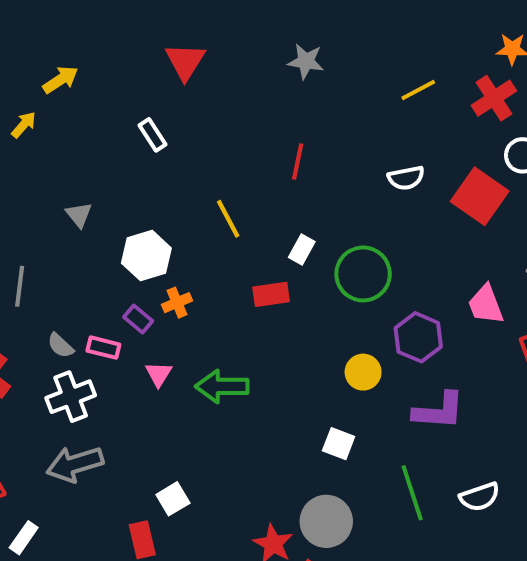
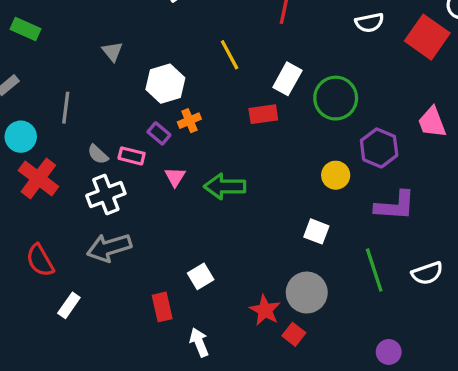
white rectangle: (302, 249) -> (287, 79), size x1.4
white square: (173, 499) -> (201, 276), moved

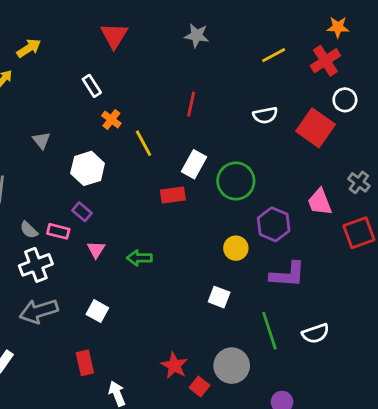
orange cross: (189, 121) -> (111, 119), moved, turned -30
green arrow: (225, 186) -> (139, 258), size x0.7
white square: (201, 276) -> (97, 311), moved, turned -30
gray circle: (307, 293) -> (232, 366), moved

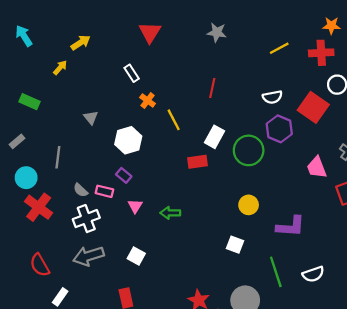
red cross: (325, 61) -> (321, 53), turned 30
purple hexagon: (274, 224) -> (279, 129), moved

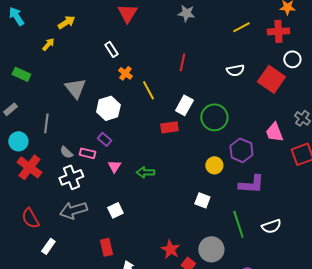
gray triangle: (91, 118) -> (75, 88), size x1.6
purple hexagon: (279, 129) -> (241, 150), moved
white square: (136, 256) -> (115, 210), turned 35

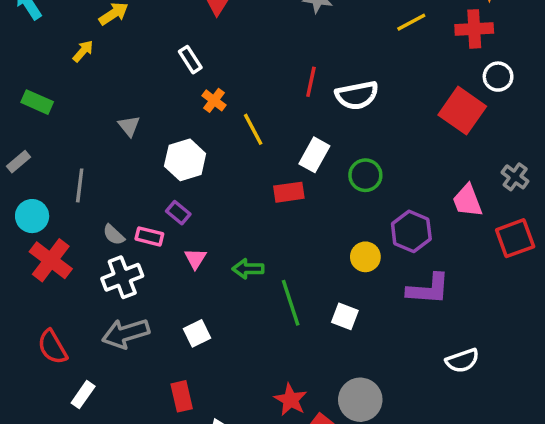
white semicircle: (235, 70) -> (357, 95), moved, size x1.4
gray triangle: (75, 88) -> (129, 126), size x0.6
green circle: (214, 117) -> (365, 175), size x0.7
green line: (238, 224) -> (291, 303), moved

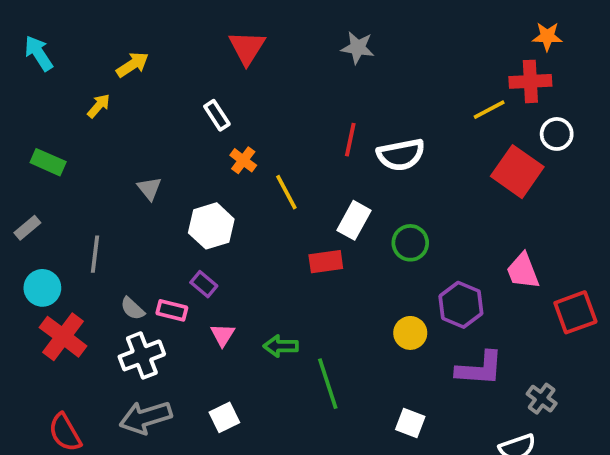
yellow line: (411, 22) -> (489, 110), moved
gray cross: (515, 177) -> (542, 399), moved
white square: (345, 316) -> (410, 423), moved

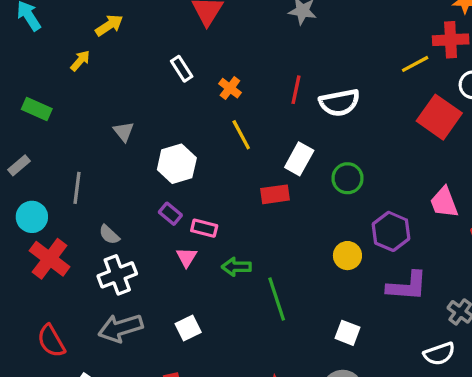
orange cross: (243, 160) -> (230, 88), moved
pink rectangle: (172, 310) -> (204, 228), moved

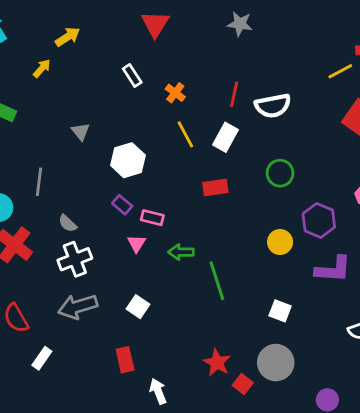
white rectangle: (299, 159) -> (226, 137), moved
white square: (188, 328) -> (138, 307), turned -30

